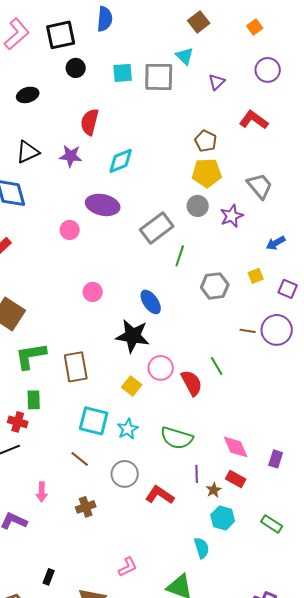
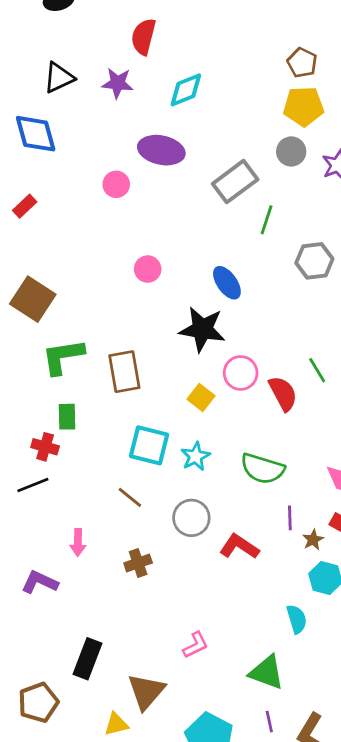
black rectangle: (49, 577) -> (87, 659), size x1.8

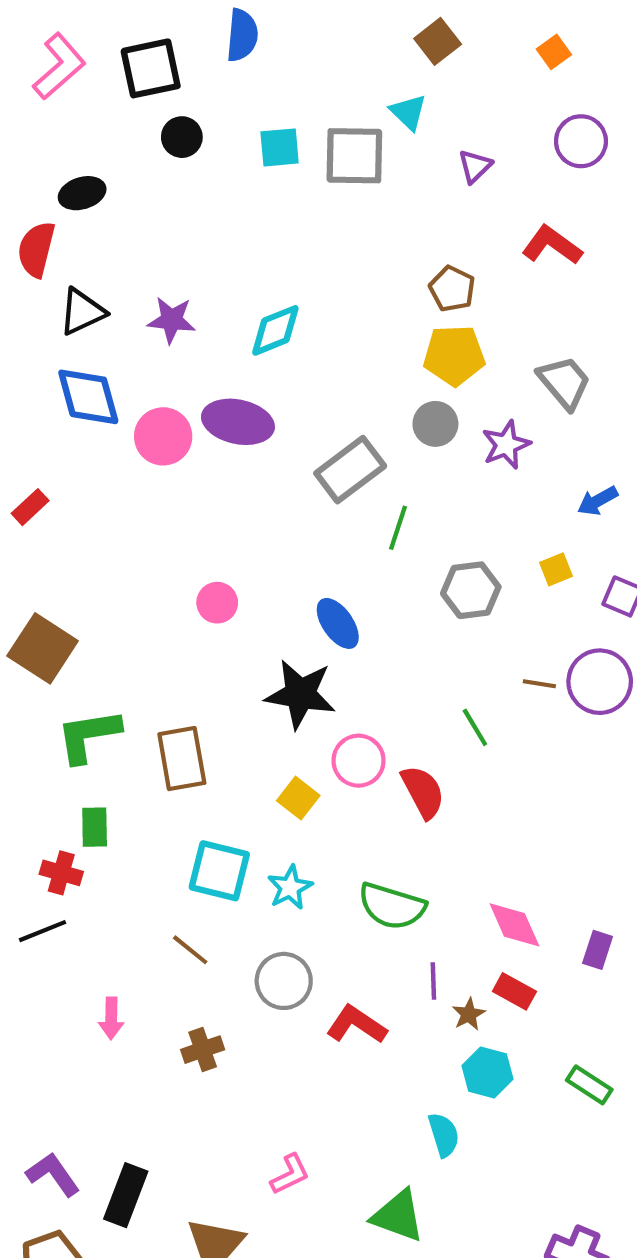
red semicircle: (144, 37) -> (36, 249), moved
blue diamond: (36, 134) -> (88, 397), moved
pink circle: (116, 184) -> (163, 436), moved, size x1.4
green line: (317, 370) -> (475, 727), moved
purple L-shape: (40, 582) -> (53, 1174), moved, turned 30

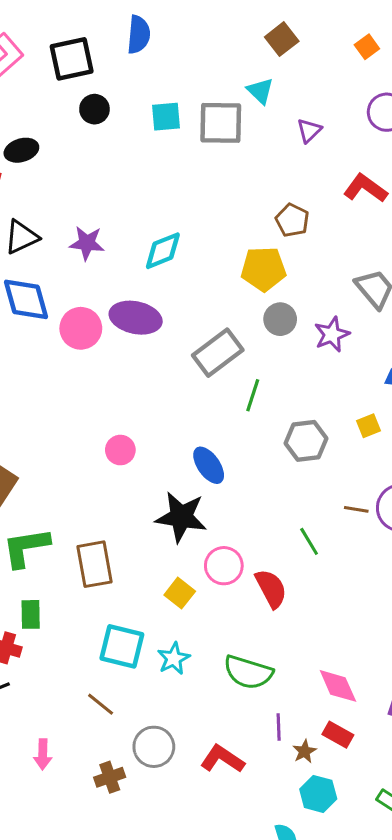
yellow pentagon: (454, 355) -> (263, 269), moved
gray circle: (284, 981) -> (154, 747), moved

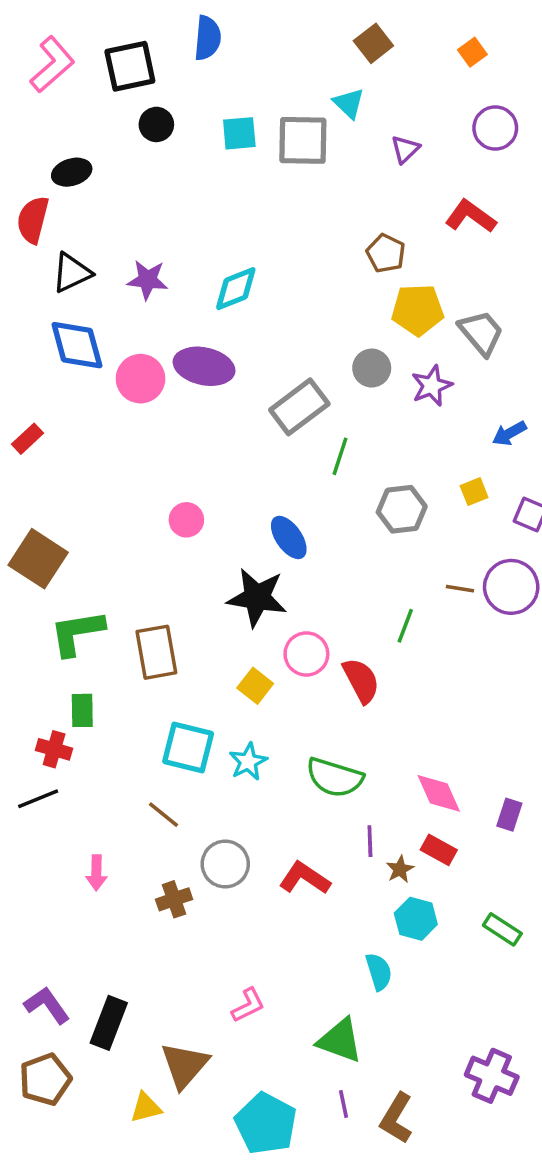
yellow pentagon: (263, 269) -> (418, 310), moved
green line: (309, 541) -> (405, 626), turned 52

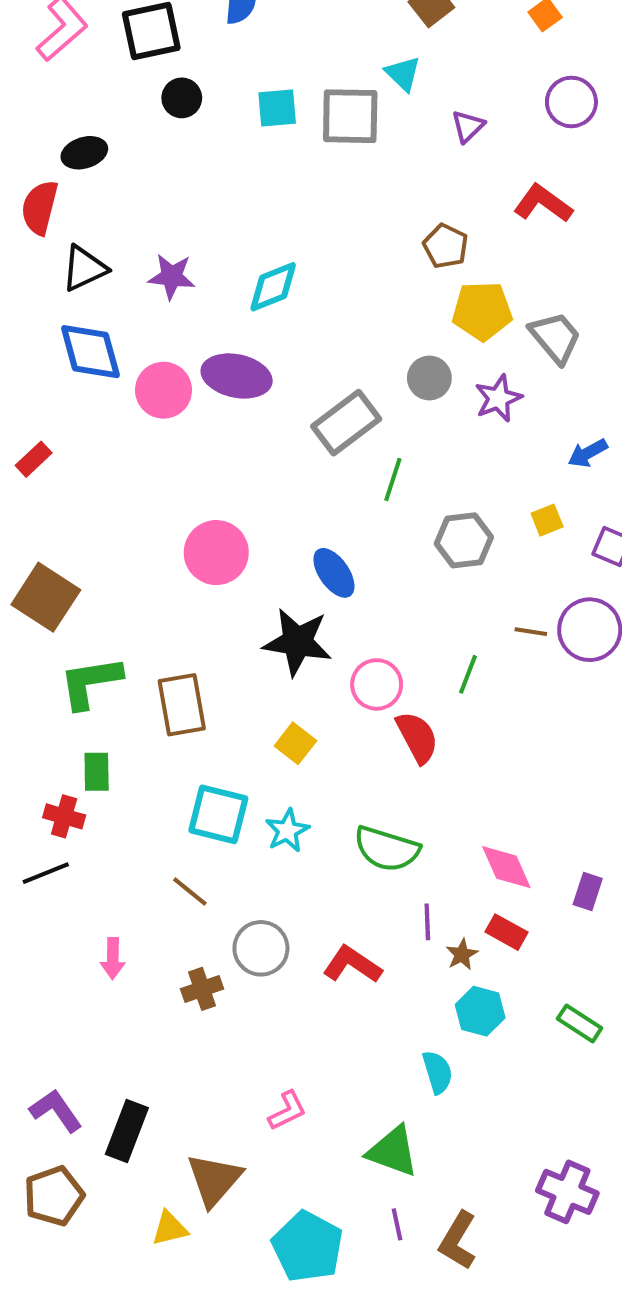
pink circle: (186, 520) -> (216, 553), size x1.6
pink circle: (306, 654) -> (377, 684), moved

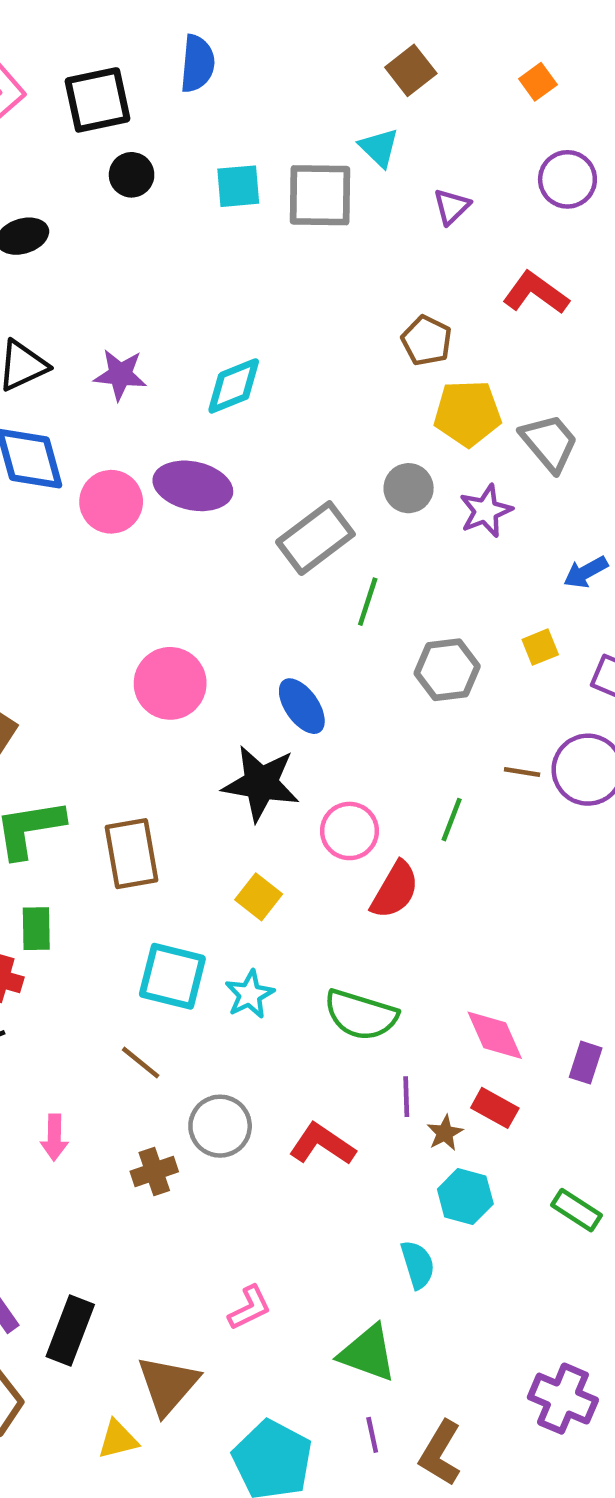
red semicircle: (417, 737) -> (395, 890), turned 58

